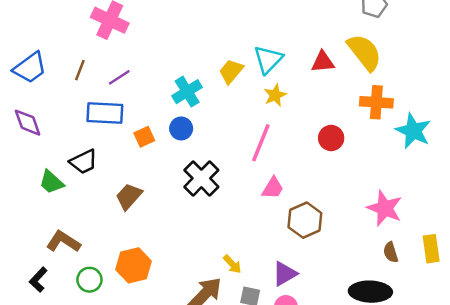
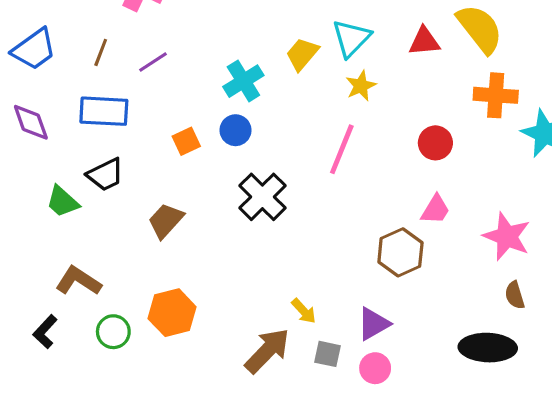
blue rectangle: (105, 113) -> (104, 111), moved
pink trapezoid: (273, 188) -> (435, 210), moved

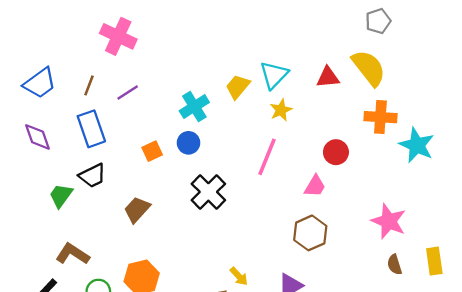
blue rectangle: (104, 111) -> (91, 129), turned 68
green trapezoid: (63, 202) -> (61, 195), turned 84
pink trapezoid: (435, 210) -> (315, 186), moved

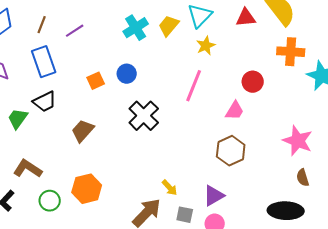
cyan cross: (194, 107) -> (136, 28), moved

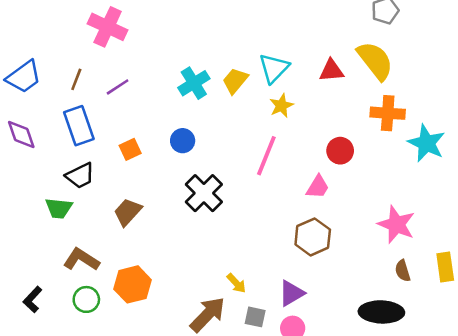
orange square: (96, 81) -> (130, 149), moved
green trapezoid: (18, 119) -> (59, 208), moved, turned -120
brown L-shape: (28, 169) -> (81, 259), moved

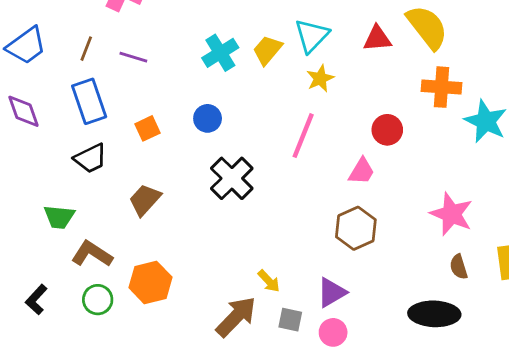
purple line: (118, 87) -> (133, 57), turned 50
green trapezoid: (59, 208) -> (59, 217), moved

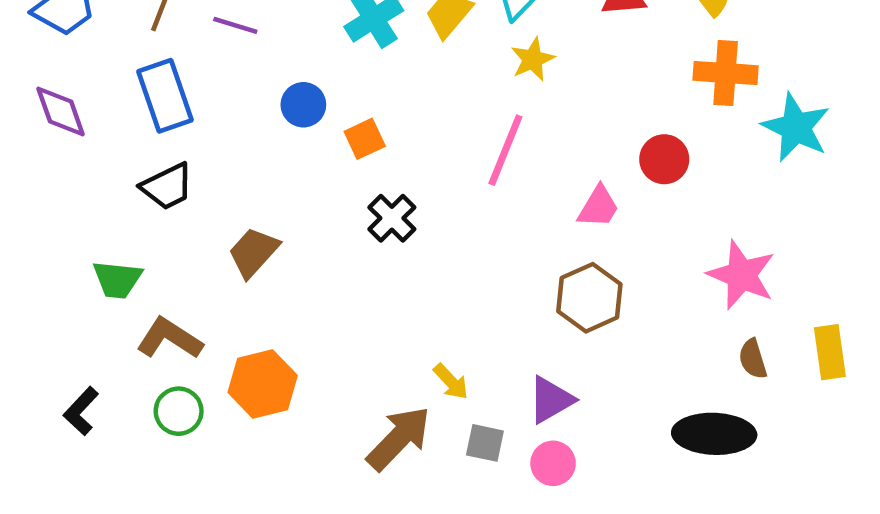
blue circle: (208, 118) -> (303, 105), moved
orange square: (148, 128) -> (365, 139), moved
red circle: (387, 130) -> (664, 159), moved
black cross: (232, 178) -> (392, 218), size x0.7

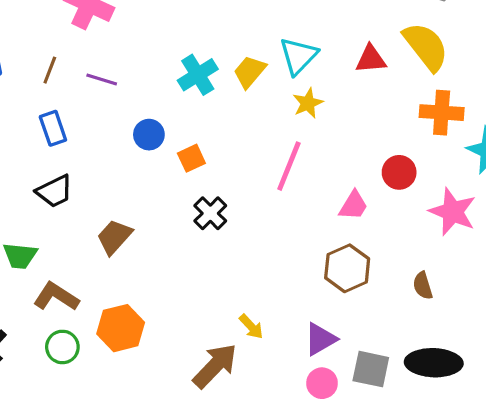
blue rectangle: (165, 96) -> (53, 128), size x0.7
pink star: (741, 275) -> (453, 212), moved
brown semicircle: (753, 359) -> (423, 286), moved
gray square: (485, 443) -> (371, 369), moved, size x1.4

